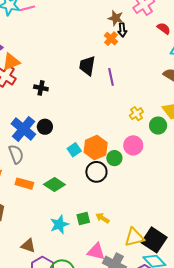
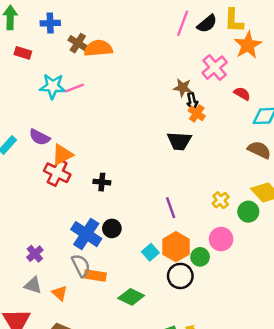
orange cross: (111, 39) -> (197, 113), moved
black trapezoid: (87, 66) -> (179, 141), moved, turned -90
purple line: (111, 77) -> (171, 208), moved
orange rectangle: (24, 184) -> (95, 276), moved

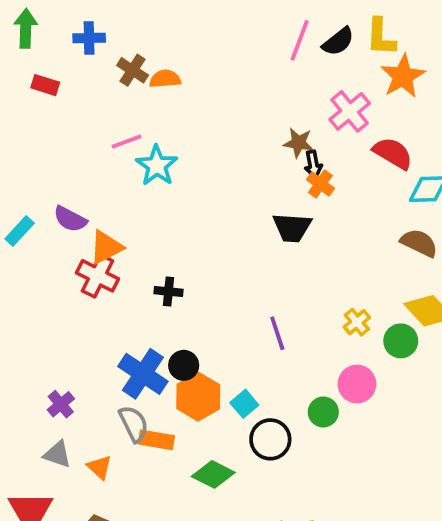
orange semicircle: (98, 48) -> (165, 79), size x0.7
cyan star: (53, 86) -> (157, 166), moved, turned 30
red semicircle: (242, 94) -> (393, 153), size x1.5
orange hexagon: (176, 247) -> (198, 397), moved
black circle: (180, 276) -> (270, 439), moved

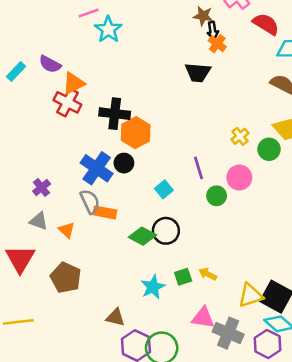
black cross: (168, 291) -> (115, 114), size x1.6
purple line: (277, 333) -> (199, 168), moved
orange hexagon: (198, 397) -> (136, 133), moved
black circle: (270, 439) -> (166, 231), moved

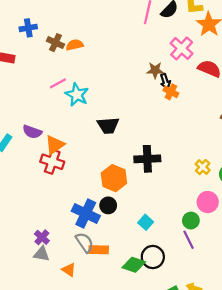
black trapezoid: (198, 72) -> (108, 126), moved
black cross: (115, 114) -> (147, 159), moved
purple line: (199, 168) -> (189, 240), moved
gray triangle: (39, 221) -> (41, 254), moved

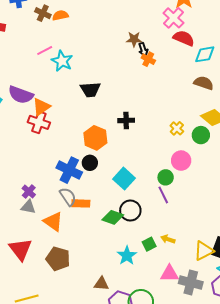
pink cross: (182, 48) -> (173, 18), moved
purple semicircle: (32, 132) -> (21, 95), size x1.4
black cross: (147, 159) -> (126, 120), size x0.7
cyan square: (146, 222) -> (124, 179), size x1.5
orange triangle: (69, 270) -> (53, 222), size x1.5

